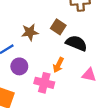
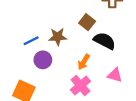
brown star: (30, 32) -> (58, 37), moved
pink cross: (44, 83) -> (81, 85), moved, turned 30

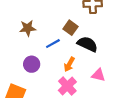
brown star: (58, 37) -> (28, 28), moved
blue line: (31, 41) -> (53, 44), moved

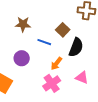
blue line: (53, 44) -> (44, 42), turned 40
black semicircle: (87, 44) -> (76, 47), turned 78

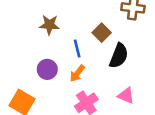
blue line: (44, 42) -> (77, 49), turned 56
orange arrow: (56, 64) -> (77, 73), moved

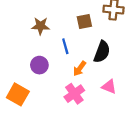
brown square: (102, 33) -> (84, 21), moved, turned 35
orange arrow: (77, 73) -> (80, 69), moved

